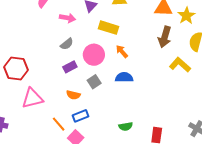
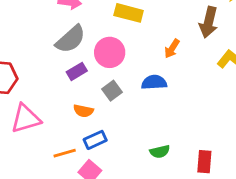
gray semicircle: (67, 44) -> (70, 39), size x1.6
orange arrow: (122, 51) -> (172, 49), moved, turned -104
orange line: (59, 124) -> (65, 153), turned -63

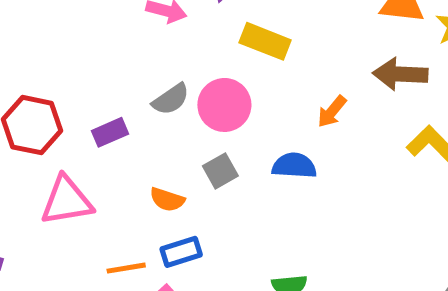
brown arrow: (209, 22) -> (400, 74), turned 72
gray semicircle: (70, 39) -> (171, 99), moved, size x0.7
purple rectangle: (77, 71) -> (110, 132), moved

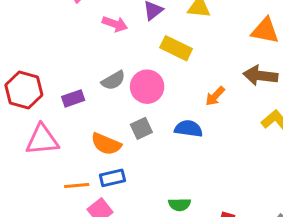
orange semicircle: (167, 200) -> (106, 144), size x1.4

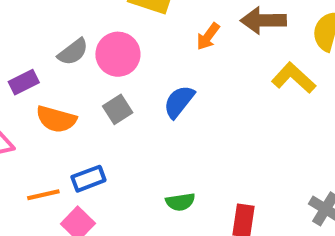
orange arrow: (215, 96) -> (208, 36), moved
blue semicircle: (189, 129) -> (179, 102), turned -52
orange semicircle: (106, 144) -> (56, 119), moved

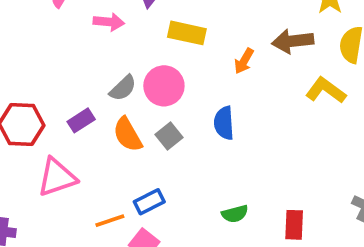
blue semicircle: (179, 102) -> (224, 123), turned -36
orange semicircle: (56, 119) -> (128, 135), moved, turned 51

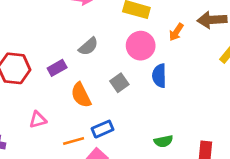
pink circle: (164, 86) -> (141, 46), moved
orange semicircle: (128, 135) -> (81, 95), moved
pink triangle: (57, 177) -> (38, 120), moved, size x0.6

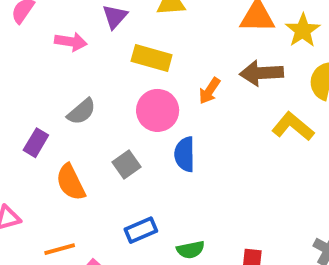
purple rectangle: (57, 68) -> (36, 143), turned -30
blue rectangle: (103, 129) -> (141, 230), moved

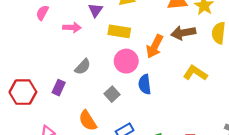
orange arrow: (210, 91) -> (155, 46), size x1.5
yellow L-shape: (293, 126) -> (195, 73), moved
orange semicircle: (71, 182) -> (88, 121), moved

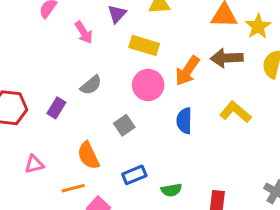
pink arrow: (72, 27) -> (84, 32), turned 48
blue semicircle: (145, 84) -> (184, 121), moved

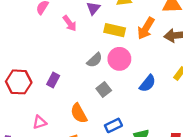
orange arrow: (187, 71) -> (146, 28), moved
gray semicircle: (91, 85) -> (95, 60), moved
blue semicircle: (184, 121) -> (148, 83), turned -138

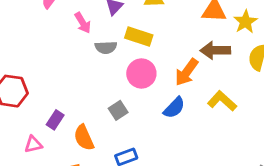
orange arrow: (146, 28) -> (187, 72), moved
gray semicircle: (95, 60) -> (106, 47), moved, turned 35
purple rectangle: (53, 80) -> (55, 120), moved

